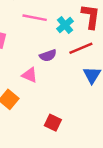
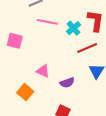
purple semicircle: (48, 55) -> (67, 83), moved

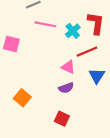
pink triangle: (43, 71) -> (68, 67), moved

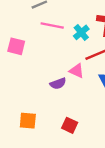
purple semicircle: (66, 88) -> (58, 84), moved
orange square: (22, 98) -> (28, 121), moved, turned -35

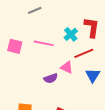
pink line: (52, 25) -> (44, 43), moved

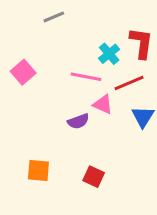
pink line: (44, 43) -> (86, 77), moved
pink square: (15, 46) -> (23, 72), turned 35

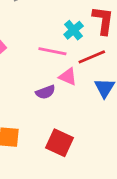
red square: (94, 177) -> (59, 143), size x1.4

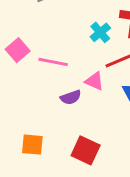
pink line: (52, 51) -> (53, 62), moved

